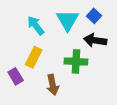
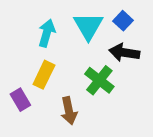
cyan arrow: (36, 25) -> (47, 33), turned 54
green cross: (76, 61) -> (99, 80), turned 35

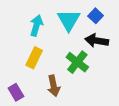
purple rectangle: (20, 100) -> (16, 92), moved

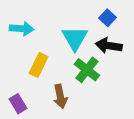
cyan triangle: (69, 20) -> (75, 38), moved
cyan arrow: (36, 26) -> (22, 29), moved, turned 78

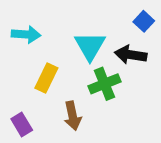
blue square: (108, 18) -> (144, 21), moved
green cross: (87, 70) -> (104, 84), turned 30

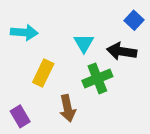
cyan triangle: (90, 46) -> (84, 43), size x0.7

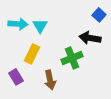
cyan triangle: (84, 43) -> (40, 26), moved
purple rectangle: (20, 116) -> (16, 77), moved

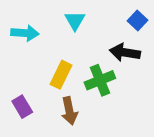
cyan triangle: (40, 26) -> (75, 21), moved
yellow rectangle: (32, 54) -> (61, 75), moved

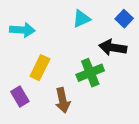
cyan triangle: (75, 21) -> (81, 19), moved, turned 36
yellow rectangle: (61, 75) -> (40, 68), moved

